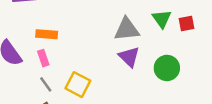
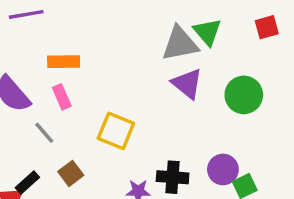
green triangle: (162, 19) -> (207, 32), moved
gray line: (46, 84) -> (44, 133), moved

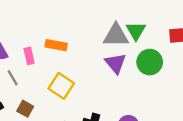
orange rectangle: (64, 62) -> (56, 45), moved
green circle: (244, 95) -> (150, 62), moved
brown square: (71, 173) -> (25, 109), turned -35

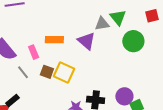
gray triangle: (116, 35) -> (102, 24), size x0.7
purple triangle: (115, 63) -> (86, 41), moved
brown square: (25, 109) -> (47, 72), moved

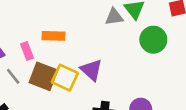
purple triangle: (86, 41) -> (91, 70), moved
brown square: (47, 72) -> (43, 76), size x1.6

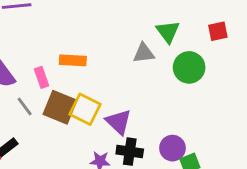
gray triangle: (114, 17) -> (144, 53), moved
purple triangle: (91, 70) -> (119, 122), moved

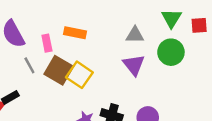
green triangle: (168, 32) -> (171, 18), moved
purple triangle: (119, 122) -> (134, 65), moved

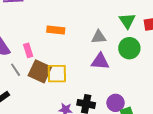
orange rectangle: (75, 33) -> (56, 30), moved
purple triangle: (134, 65) -> (100, 61), turned -42
yellow square: (79, 75) -> (57, 74), turned -30

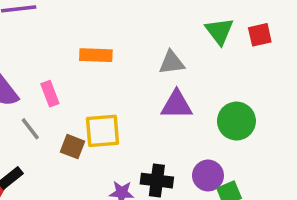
green circle: (129, 48) -> (236, 121), moved
brown square: (40, 71) -> (72, 147), moved, size x0.6

